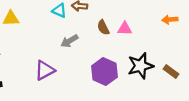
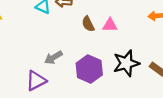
gray arrow: (69, 41) -> (53, 57), moved
purple triangle: (45, 70) -> (36, 81), moved

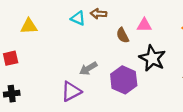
pink triangle: (110, 25) -> (144, 25), moved
black star: (126, 63) -> (152, 58), moved, turned -30

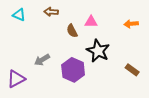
cyan triangle: (78, 18) -> (19, 15), moved
purple triangle: (71, 91) -> (16, 79), moved

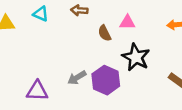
gray arrow: (42, 60) -> (77, 78), moved
purple triangle: (16, 79) -> (37, 91), turned 30

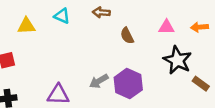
pink triangle: (127, 22) -> (166, 27), moved
black star: (136, 57) -> (177, 60), moved

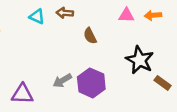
cyan triangle: (62, 16) -> (37, 17), moved
pink triangle: (166, 27) -> (126, 15), moved
orange arrow: (200, 27) -> (153, 15), moved

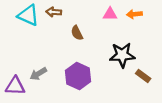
cyan triangle: (37, 17) -> (28, 15), size x1.5
black star: (140, 60) -> (122, 55), turned -30
gray arrow: (62, 81) -> (38, 74), moved

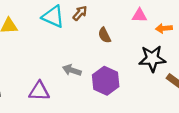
brown arrow: (54, 12) -> (80, 13), turned 128
orange arrow: (134, 14) -> (164, 28), moved
gray arrow: (38, 74) -> (72, 70), moved, turned 49

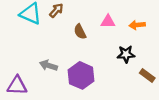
pink triangle: (139, 15) -> (108, 22), moved
black star: (152, 59) -> (126, 54), size x0.7

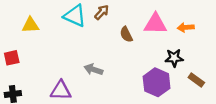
pink triangle: (108, 22) -> (155, 24), size x1.5
purple hexagon: (81, 75) -> (157, 82), moved

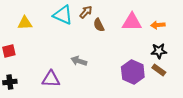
brown semicircle: (126, 34) -> (99, 25), moved
black star: (174, 58) -> (159, 51), moved
brown rectangle: (196, 80) -> (159, 70), moved

